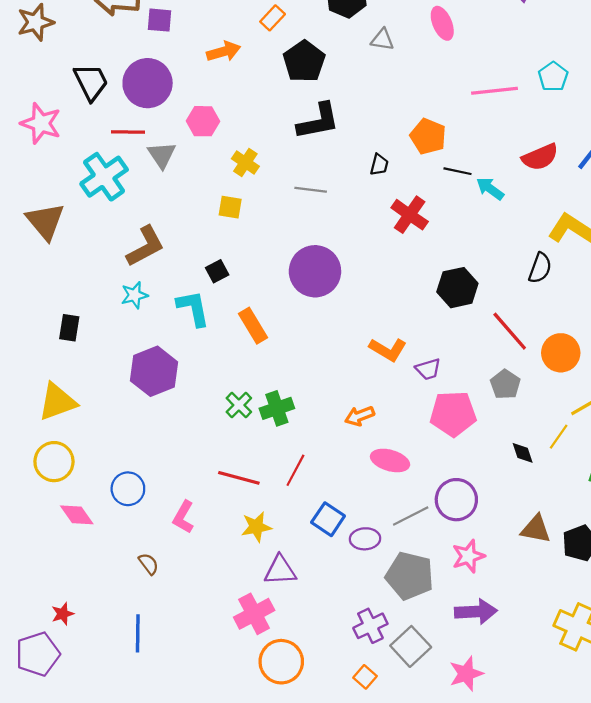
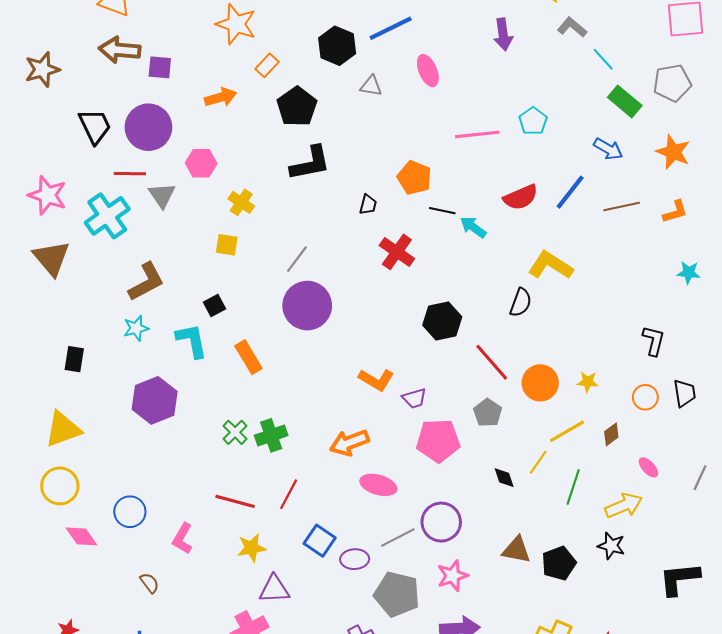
pink star: (41, 123) -> (47, 195), moved
gray line: (311, 190) -> (297, 259), moved, turned -60
orange arrow: (360, 416) -> (349, 443), size x1.4

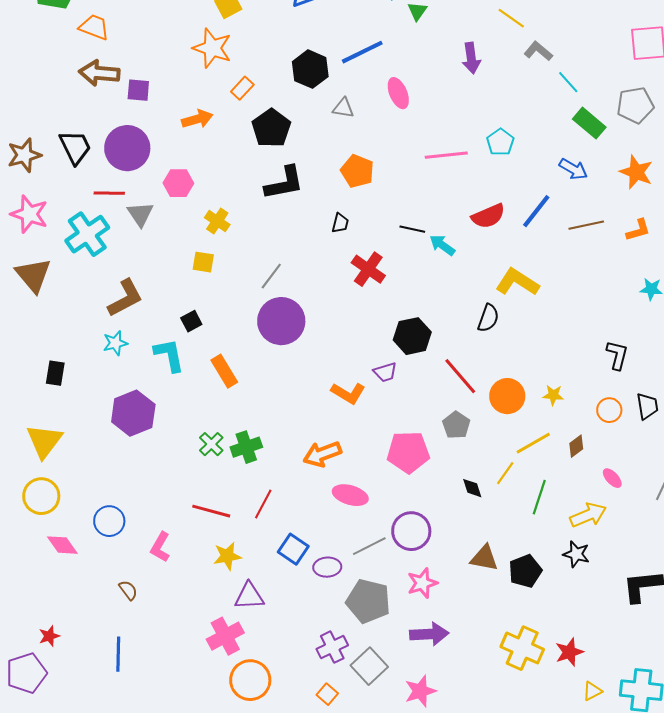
brown star: (42, 69) -> (24, 155), moved
orange pentagon: (414, 178) -> (357, 171), moved
purple trapezoid: (414, 398) -> (385, 372), moved
yellow triangle: (63, 429) -> (44, 441), turned -33

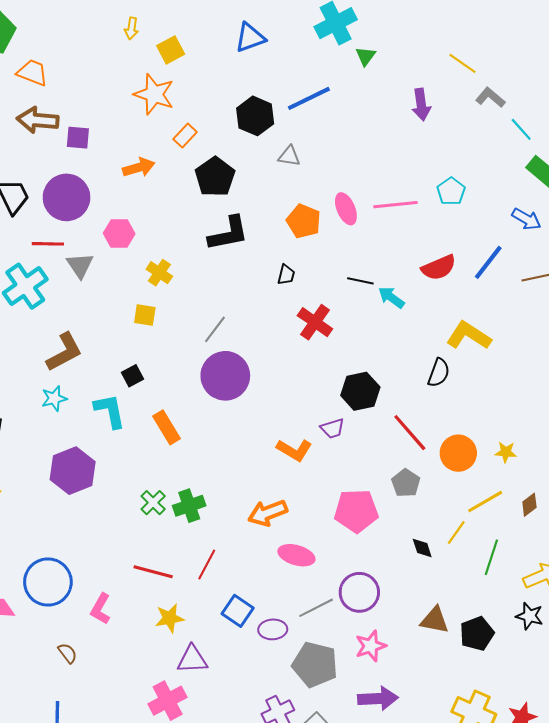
pink ellipse: (398, 93) -> (346, 209), moved
blue circle: (109, 521) -> (48, 582), size x1.5

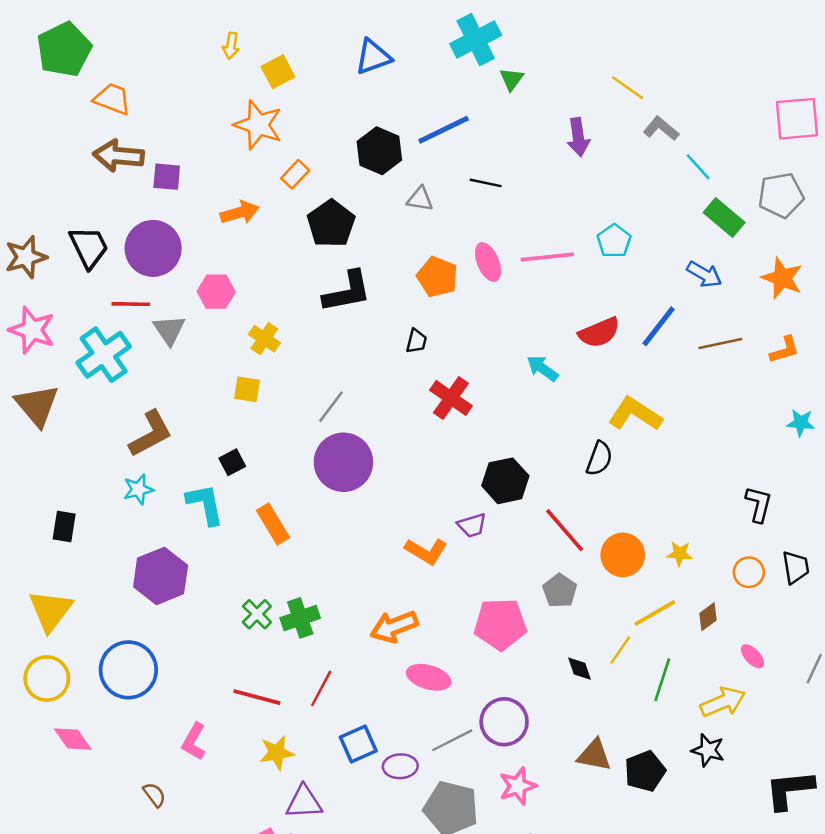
black line: (360, 281) -> (486, 183), moved
blue circle: (48, 582) -> (128, 670), moved
blue square: (238, 611) -> (358, 744), turned 32

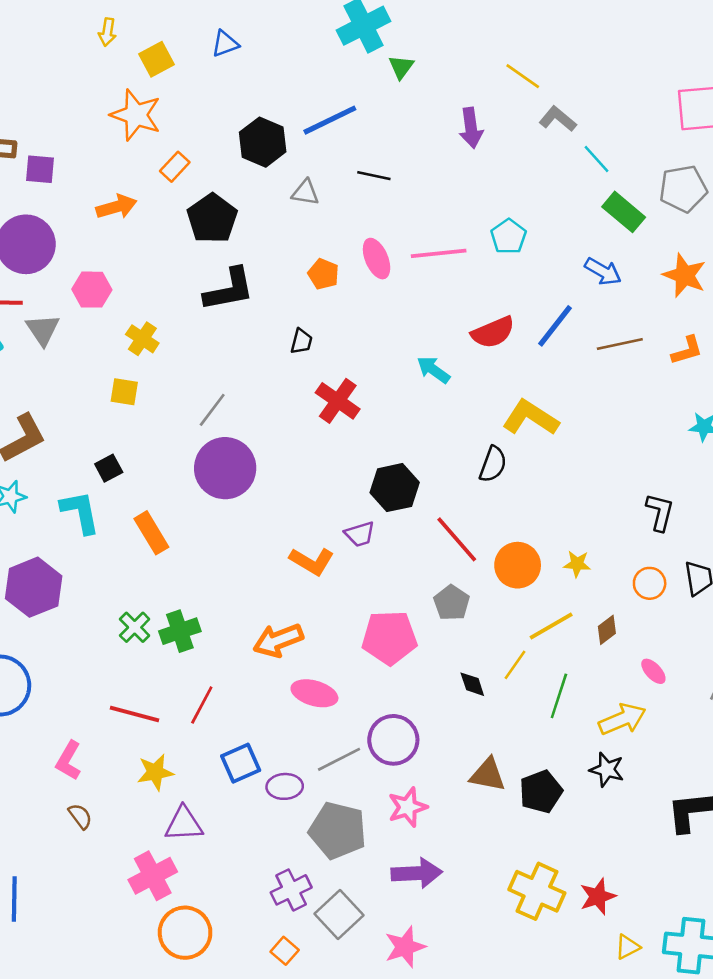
blue triangle: (373, 57) -> (225, 44), moved, size x0.7
orange pentagon: (437, 277) -> (323, 274), size x0.7
brown semicircle: (154, 795) -> (80, 816), moved

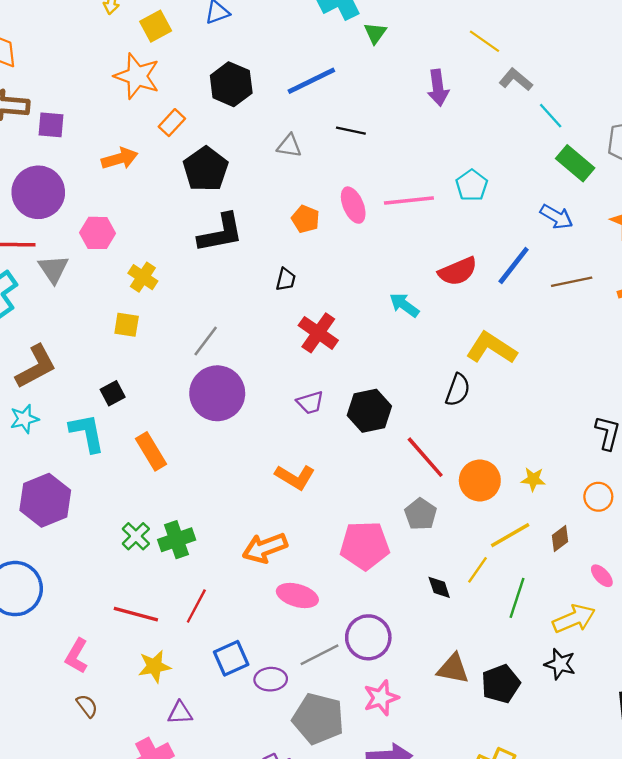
black hexagon: (263, 142) -> (231, 84), moved
purple trapezoid: (360, 534) -> (310, 403), moved
purple triangle: (184, 824) -> (180, 713), size x0.7

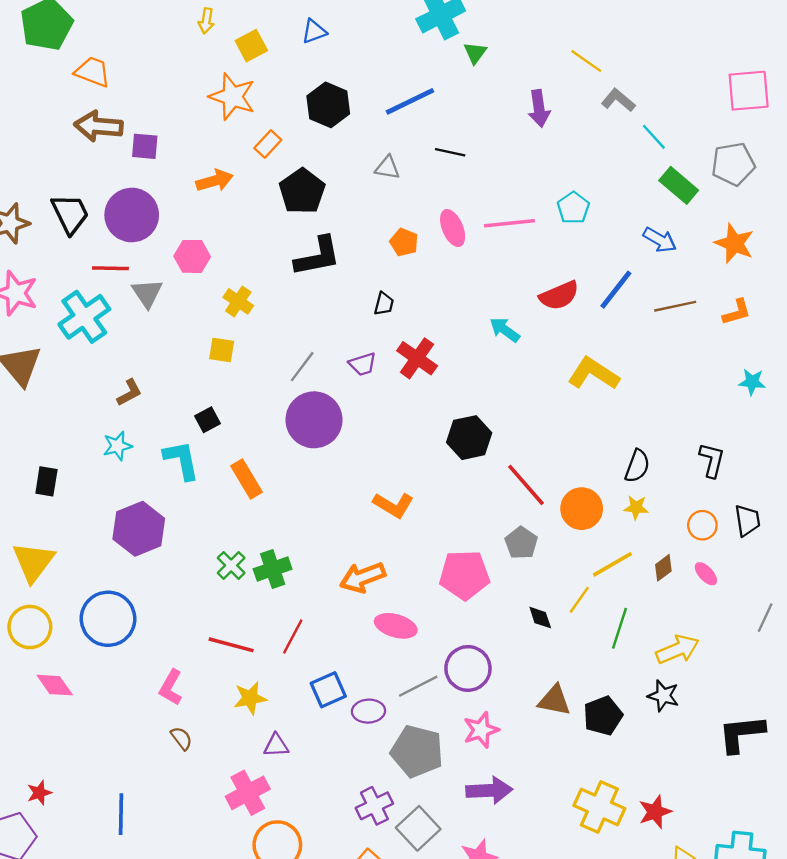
brown L-shape: (36, 367) -> (129, 393), size x0.6
black semicircle: (458, 390) -> (637, 466), moved
purple trapezoid: (310, 403) -> (363, 364), moved
pink ellipse: (602, 576) -> (706, 574), moved

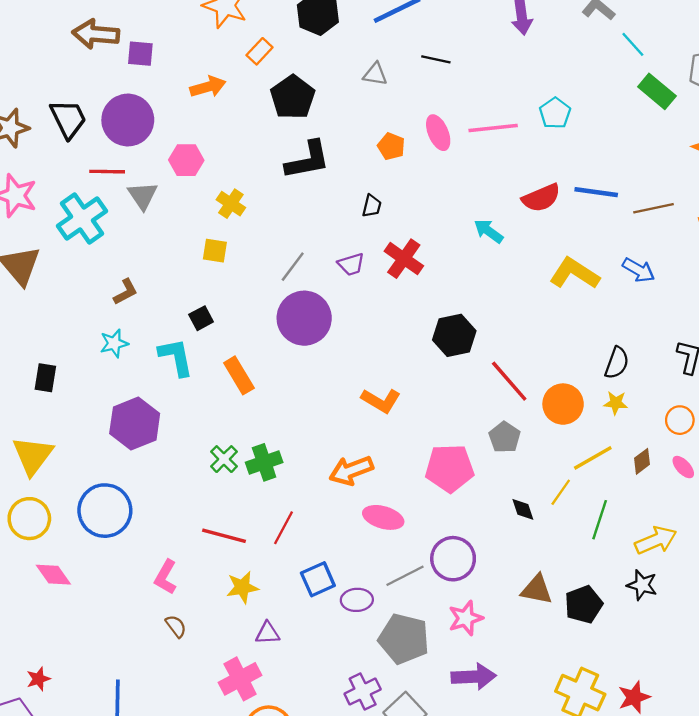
blue arrow: (660, 240) -> (639, 270), moved
blue line: (616, 290) -> (596, 192), turned 60

